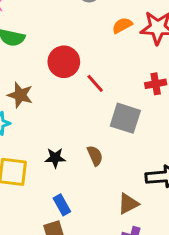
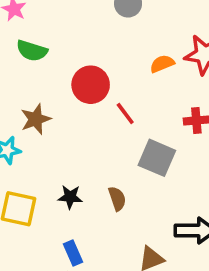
orange semicircle: (122, 25) -> (162, 64), moved
brown star: (20, 95) -> (36, 119), turned 30

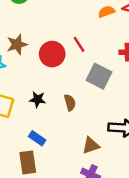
red circle: (91, 85) -> (52, 54), moved
blue rectangle: (73, 253) -> (37, 138), turned -35

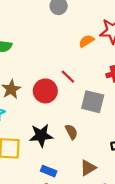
black star: (38, 99) -> (41, 135), size x1.5
brown triangle: (91, 145) -> (88, 168), moved

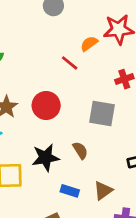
red line: (68, 77) -> (70, 63), moved
blue rectangle: (49, 171) -> (70, 191), moved

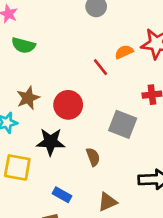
black star: (46, 158) -> (51, 142), moved
blue rectangle: (70, 191) -> (62, 195), moved

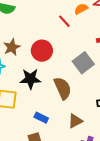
gray square: (123, 124) -> (83, 63), turned 35
brown semicircle: (93, 157) -> (63, 88), size x1.6

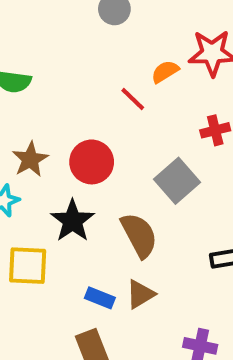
black star: (30, 79) -> (73, 221), turned -30
brown triangle: (75, 121) -> (140, 294), moved

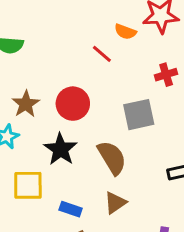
orange semicircle: (165, 72) -> (125, 32), turned -125
gray square: (177, 181) -> (139, 115), turned 32
blue rectangle: (100, 298) -> (71, 209), moved

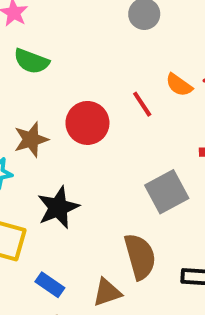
red circle: (73, 104) -> (87, 123), moved
gray square: (139, 115) -> (167, 192), turned -32
brown semicircle: (112, 158) -> (140, 257), moved

